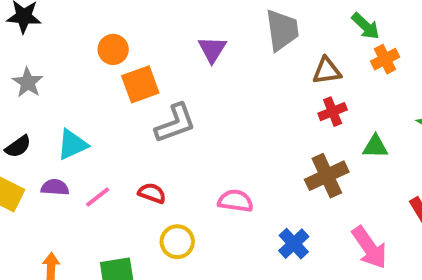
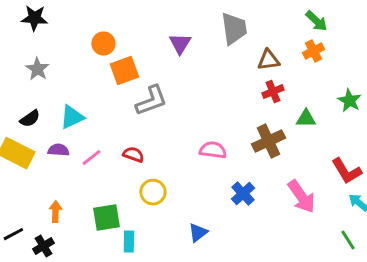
green arrow: (366, 26) -> (316, 21), moved
pink semicircle: (235, 201) -> (213, 150), moved

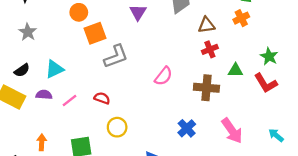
brown cross: (268, 141) -> (206, 88), turned 30
pink semicircle: (213, 150) -> (163, 76), moved, turned 120
red L-shape: (346, 171) -> (266, 83), moved

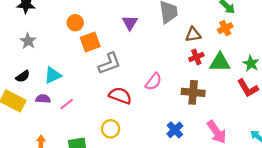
green triangle: (235, 70) -> (220, 62), moved, size x1.5
red semicircle: (102, 98) -> (120, 96), moved, size x1.5

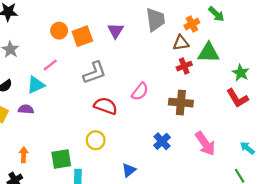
orange cross: (225, 28) -> (192, 24), moved
orange square: (90, 42) -> (82, 36), moved
green triangle: (220, 62) -> (209, 53), moved
pink line: (67, 104) -> (50, 65), moved

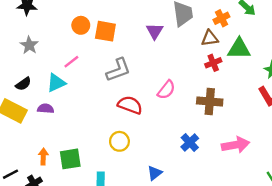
purple triangle: (116, 31) -> (155, 31), moved
orange square: (82, 36) -> (105, 31), turned 30
pink arrow: (205, 144) -> (235, 145), turned -65
green square: (61, 159) -> (70, 159), moved

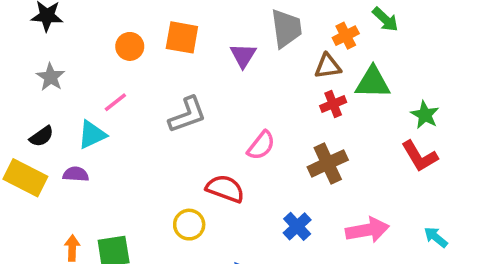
orange square: (105, 31) -> (182, 37), moved
brown cross: (210, 101) -> (328, 163), turned -30
red semicircle: (130, 105) -> (225, 189), moved

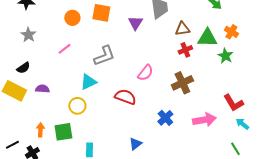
orange cross: (346, 36) -> (231, 32), moved, turned -32
green star: (425, 115) -> (225, 56), moved
cyan triangle: (92, 135) -> (88, 82), moved
red L-shape: (420, 156) -> (233, 103), moved
yellow circle: (189, 225) -> (77, 106), moved

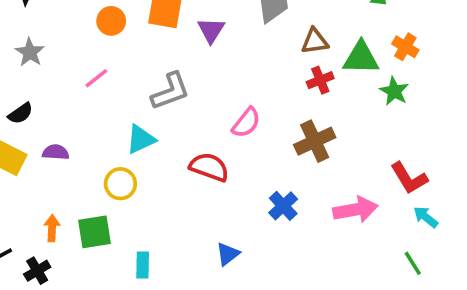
purple triangle: (135, 23) -> (211, 30), moved

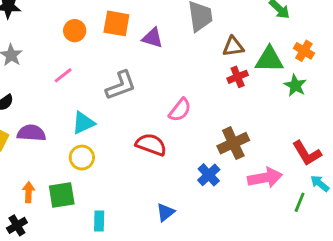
purple triangle: (211, 30) -> (153, 38), turned -45
cyan triangle: (141, 139) -> (83, 123), moved
brown cross: (315, 141) -> (233, 143), moved
purple semicircle: (56, 152) -> (31, 133), size x1.4
green line: (413, 263) -> (300, 202), moved, turned 54

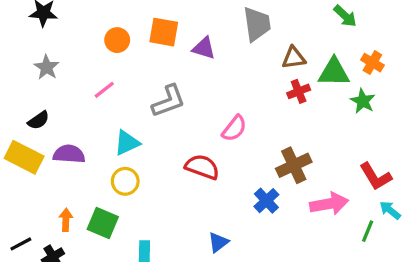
green square: (62, 195) -> (103, 223), turned 32

